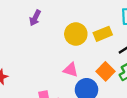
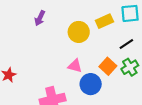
yellow rectangle: (103, 34) -> (104, 21), moved

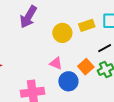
purple arrow: (40, 18) -> (28, 17), size x1.6

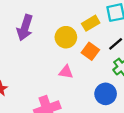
orange square: (86, 67) -> (90, 51), moved
blue circle: (68, 81) -> (106, 94), moved

